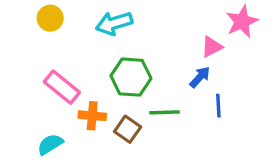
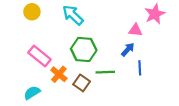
cyan arrow: (114, 23) -> (73, 15), turned 60
pink triangle: (212, 47) -> (135, 30), turned 32
orange cross: (92, 116) -> (59, 74), turned 35

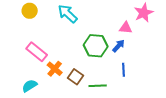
green hexagon: (84, 49) -> (96, 46), moved
blue line: (140, 68) -> (124, 70), moved
green line: (105, 72) -> (98, 86), moved

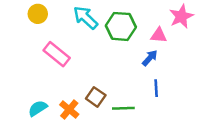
green hexagon: (96, 46) -> (121, 26), moved
pink rectangle: (37, 52) -> (57, 54), moved
orange cross: (55, 69) -> (69, 110), moved

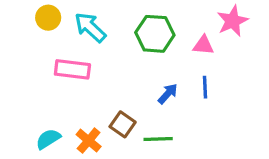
cyan arrow: (86, 18) -> (90, 27), moved
pink rectangle: (57, 54) -> (72, 69), turned -32
blue arrow: (150, 58) -> (168, 94), moved
blue line: (156, 88) -> (205, 87), moved

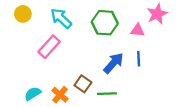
yellow circle: (48, 18) -> (23, 14), moved
pink rectangle: (72, 69) -> (49, 47), turned -55
blue arrow: (168, 94) -> (113, 63), size x1.5

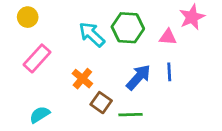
cyan arrow: (61, 18) -> (92, 34), moved
pink rectangle: (49, 47) -> (37, 58), moved
orange cross: (60, 95) -> (82, 79), moved

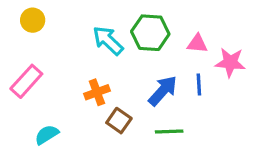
pink star: (192, 17) -> (230, 62), moved, turned 30
pink rectangle: (37, 58) -> (26, 81), moved
orange cross: (82, 79) -> (97, 92), turned 30
green line: (131, 115) -> (169, 132), moved

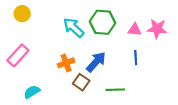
pink star: (230, 62) -> (157, 29), moved
blue arrow: (163, 91) -> (96, 62), moved

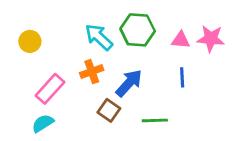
yellow circle: (22, 14) -> (30, 41), moved
pink rectangle: (18, 55) -> (50, 89), moved
orange cross: (66, 63) -> (92, 72), moved

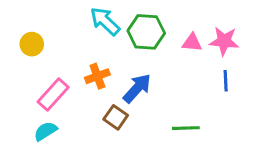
cyan arrow: (99, 37) -> (105, 21), moved
blue line: (182, 77) -> (226, 81), moved
green line: (155, 120) -> (186, 128), moved

